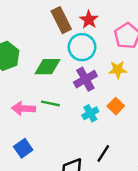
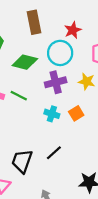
brown rectangle: (61, 20) -> (34, 22), moved
cyan cross: (90, 113) -> (52, 114), turned 32

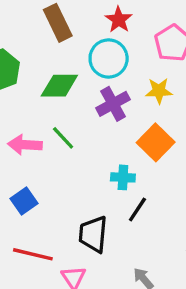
green line: (19, 96) -> (63, 138), turned 35
orange square: (76, 113) -> (156, 142), size x1.5
cyan cross: (52, 114) -> (123, 177), moved

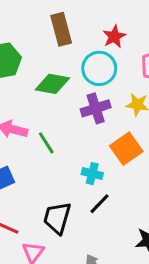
green line: (63, 138) -> (46, 143), moved

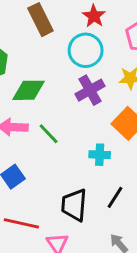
green diamond: (52, 84) -> (29, 90), moved
black line: (100, 204) -> (115, 197), moved

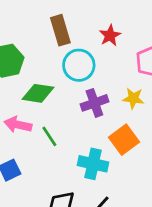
cyan circle: (86, 50) -> (79, 65), moved
cyan cross: (100, 155) -> (93, 164), size x1.5

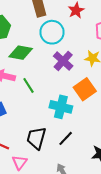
purple cross: (94, 103) -> (63, 61), turned -30

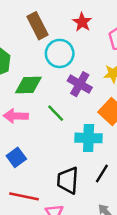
green line: (28, 85) -> (56, 113), moved

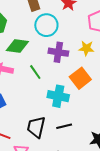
purple cross: (80, 84) -> (58, 52), turned -30
black line: (102, 173) -> (64, 126), turned 35

